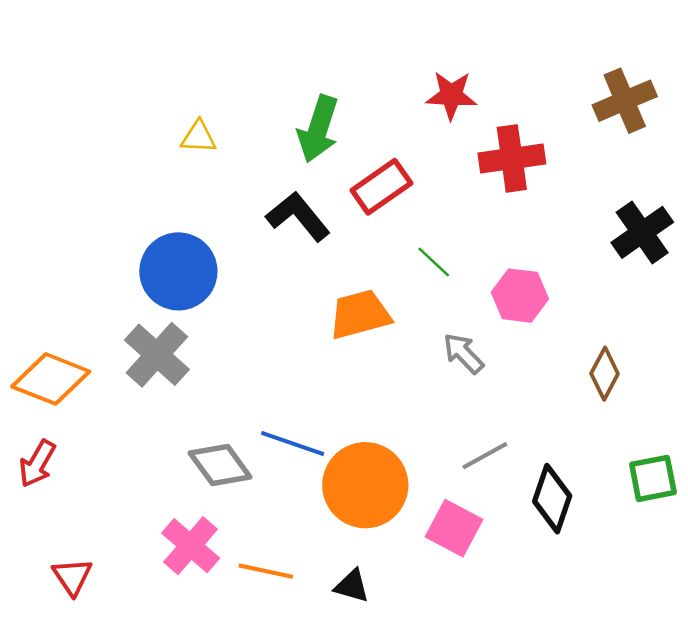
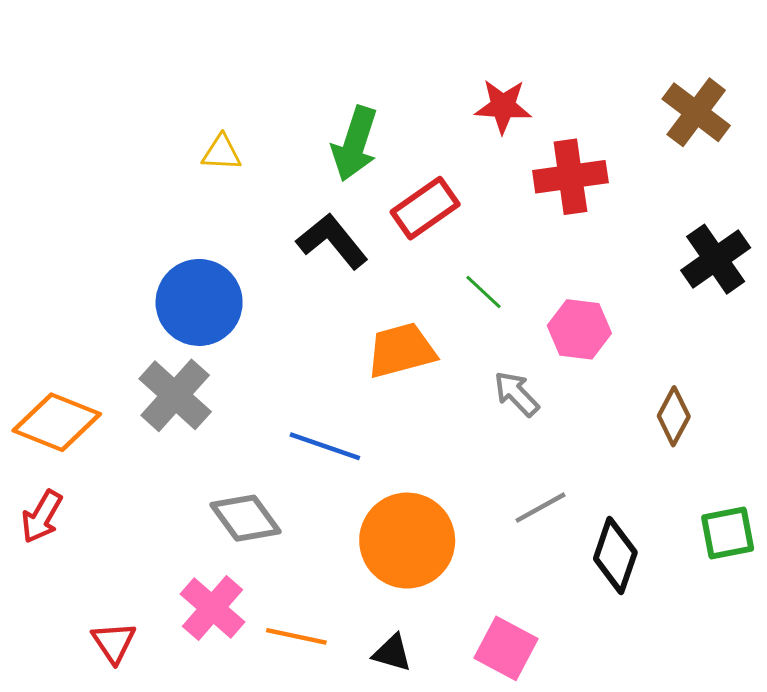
brown cross: (625, 101) -> (696, 112), turned -30
blue line: (293, 443) -> (325, 446), moved
pink square: (454, 528) -> (506, 648), moved
red triangle: (72, 577) -> (114, 642), moved

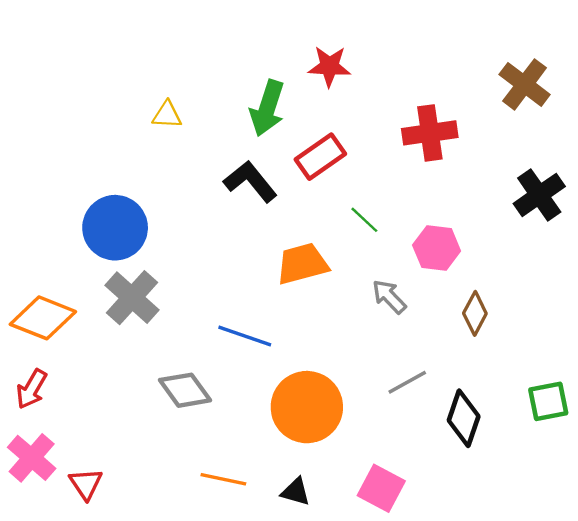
red star: (503, 106) -> (329, 66), moved
blue circle: (199, 302) -> (115, 228), moved
brown diamond: (674, 416) -> (475, 313), moved
pink cross: (213, 608) -> (32, 458), moved

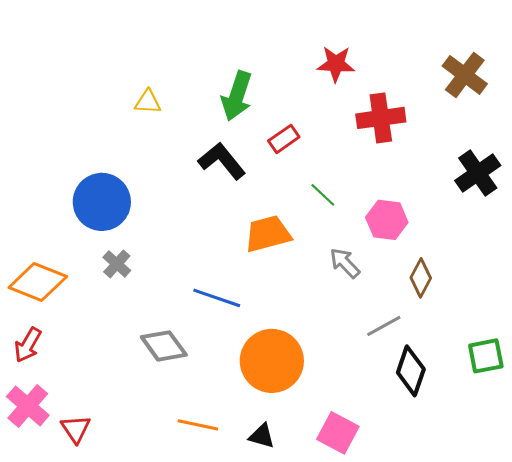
red star: (329, 66) -> (336, 64), moved
red rectangle: (320, 157) -> (284, 139), size x0.7
gray cross: (132, 298) -> (117, 264), size x0.6
gray line: (407, 382) -> (384, 326), moved

